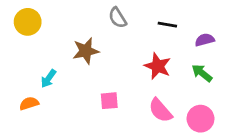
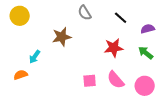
black line: (167, 25) -> (121, 18), turned 32
red star: (158, 66) -> (114, 48), turned -30
pink square: (109, 101) -> (90, 81), moved

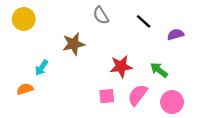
red star: (114, 48) -> (121, 66), moved
green arrow: (146, 53) -> (159, 70), moved
pink semicircle: (116, 80) -> (138, 95), turned 78

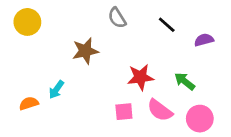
cyan arrow: (41, 68) -> (56, 90), moved
pink semicircle: (138, 95) -> (160, 110), turned -90

